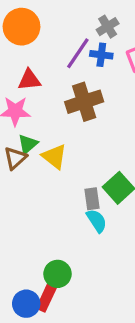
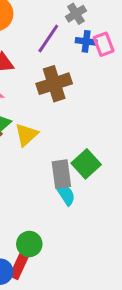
blue cross: (101, 55) -> (86, 41), moved
yellow triangle: (54, 157) -> (26, 135), turned 40
gray rectangle: (92, 199) -> (61, 174), size x1.4

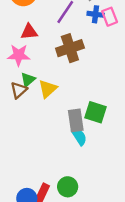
green square: (86, 164) -> (96, 112), turned -30
green circle: (29, 244) -> (68, 187), moved

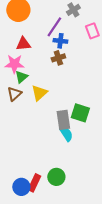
blue cross: (96, 14) -> (60, 41), moved
brown cross: (70, 48) -> (58, 58), size x0.6
green triangle: (28, 80) -> (21, 77), moved

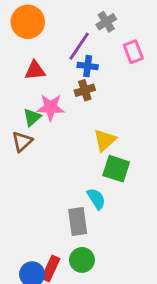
pink star: (14, 64) -> (51, 107), moved
yellow triangle: (39, 93) -> (105, 140), moved
gray rectangle: (63, 120) -> (78, 221), moved

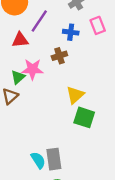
purple line: (79, 46) -> (39, 21), moved
blue cross: (88, 66) -> (71, 32), moved
cyan semicircle: (96, 199) -> (38, 160), moved

